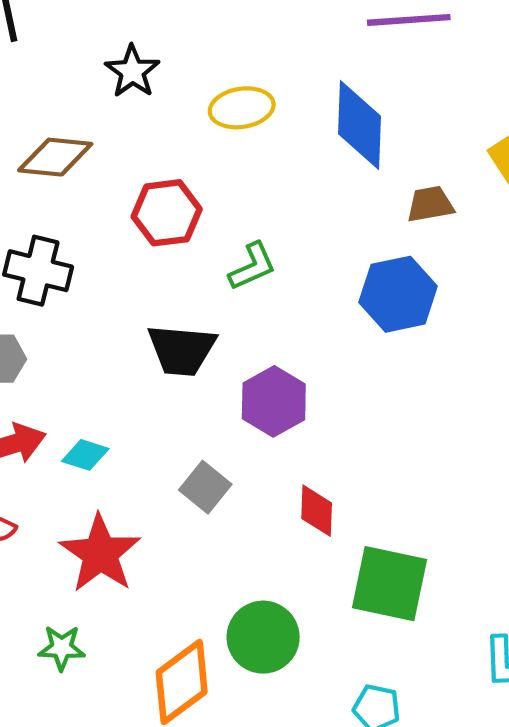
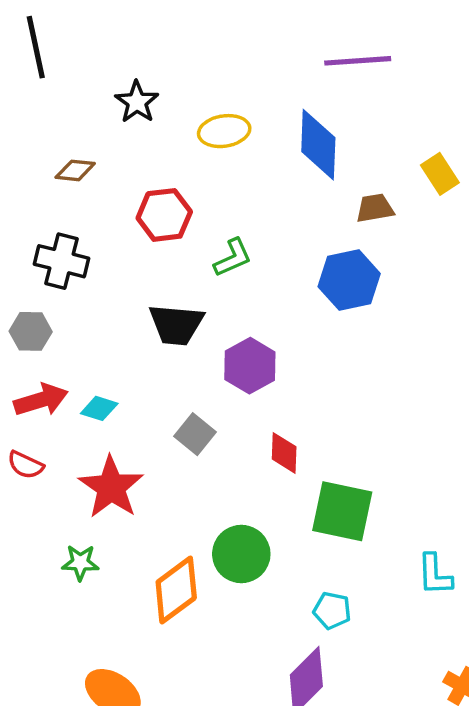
brown diamond: (55, 157) -> (75, 170), size x0.7

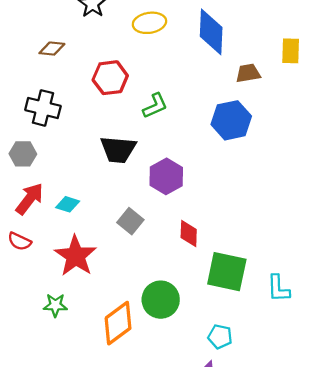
yellow rectangle: (440, 174) -> (291, 51), turned 35
red arrow: (41, 400) -> (30, 199), turned -36
cyan L-shape: (435, 575) -> (278, 288), moved

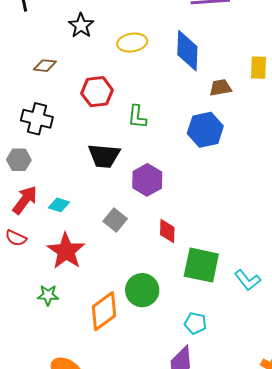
green L-shape: (155, 106) -> (137, 117), turned 120
cyan L-shape: (278, 288) -> (247, 280), turned -36

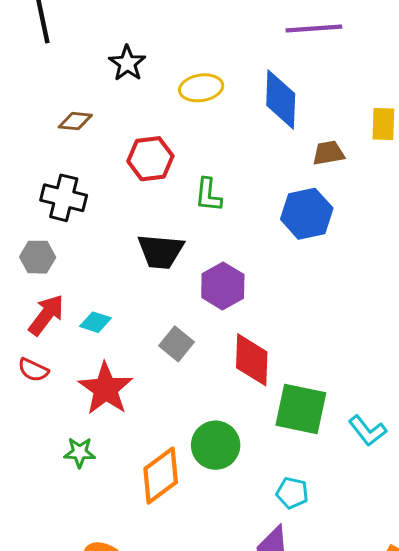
red diamond: (167, 231) -> (252, 360), size x1.5

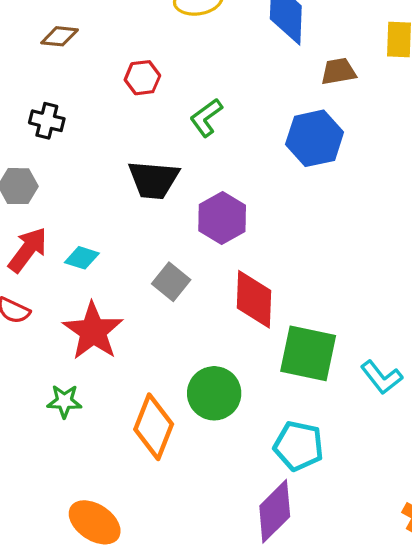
red hexagon: (150, 159) -> (142, 78), size x0.7
green L-shape: (208, 195) -> (206, 118), turned 48
black cross: (64, 198) -> (47, 121), size x0.7
orange diamond: (161, 476) -> (154, 427), turned -32
cyan pentagon: (292, 493) -> (299, 446), size x1.4

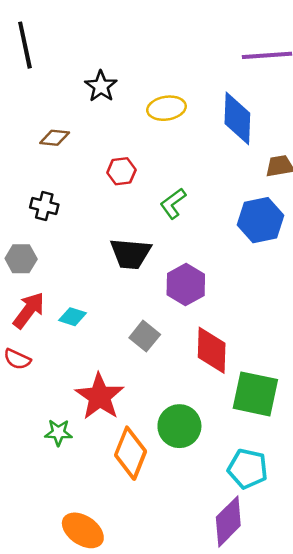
red star: (93, 331) -> (100, 397), moved

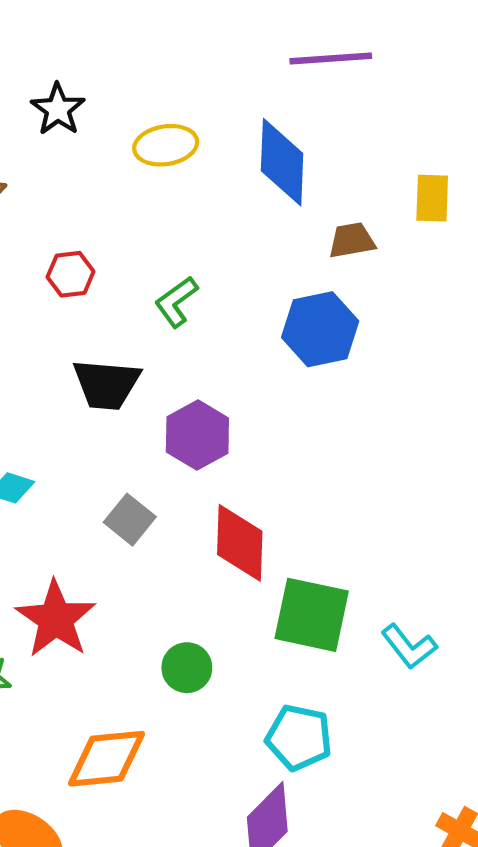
red hexagon: (121, 171) -> (71, 274), moved
green circle: (179, 426) -> (187, 668), size x0.7
orange diamond: (130, 453) -> (106, 759), moved, turned 63

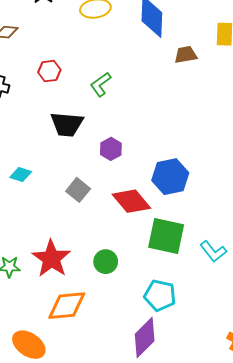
blue hexagon: (320, 329) -> (170, 177), moved
purple hexagon: (197, 435) -> (111, 149), size x0.7
red diamond: (240, 543) -> (131, 201), turned -42
red star: (56, 619) -> (51, 259), moved

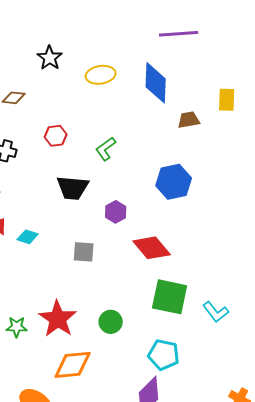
blue hexagon: (170, 177) -> (174, 182), moved
gray square: (78, 190) -> (84, 252), turned -35
red diamond: (131, 201) -> (152, 248), moved

